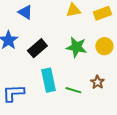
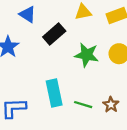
black rectangle: (37, 48) -> (54, 34), moved
brown star: (97, 82) -> (111, 105), moved

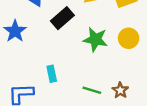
cyan rectangle: (54, 93) -> (52, 74), moved, size x0.6

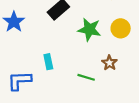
brown star: (120, 90) -> (109, 63), moved

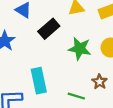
cyan rectangle: (48, 62) -> (39, 81), size x1.6

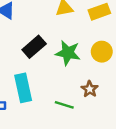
black rectangle: (49, 29) -> (34, 47), moved

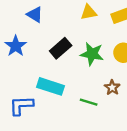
cyan rectangle: (23, 88) -> (50, 86), turned -60

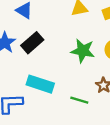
black rectangle: (61, 48) -> (32, 43), moved

